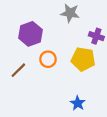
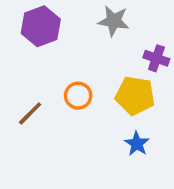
purple hexagon: (30, 34) -> (41, 26), moved
blue star: (78, 103) -> (137, 144), moved

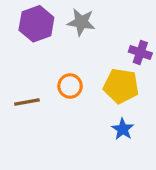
gray star: (114, 21) -> (81, 22), moved
brown line: (30, 113) -> (27, 102), turned 35

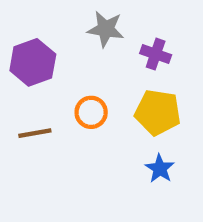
purple hexagon: (36, 24) -> (33, 62), moved
purple cross: (140, 52) -> (156, 54), moved

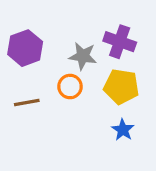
gray star: (106, 29) -> (83, 56), moved
purple cross: (156, 54) -> (120, 42), size x1.4

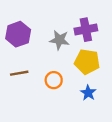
purple cross: (120, 42) -> (86, 30), turned -30
orange circle: (70, 87) -> (54, 80), moved

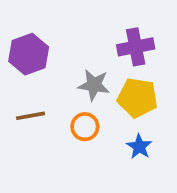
gray star: (59, 40) -> (94, 85), moved

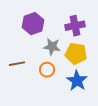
purple hexagon: (29, 54) -> (33, 24), moved
blue star: (139, 147) -> (77, 81), size x1.5

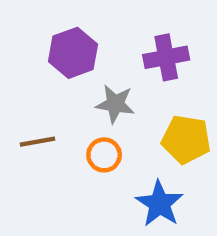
yellow pentagon: (76, 54) -> (186, 139), moved
blue star: (77, 81) -> (160, 204), moved

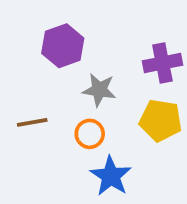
purple cross: (166, 57) -> (162, 63), moved
blue star: (160, 204) -> (111, 176), moved

